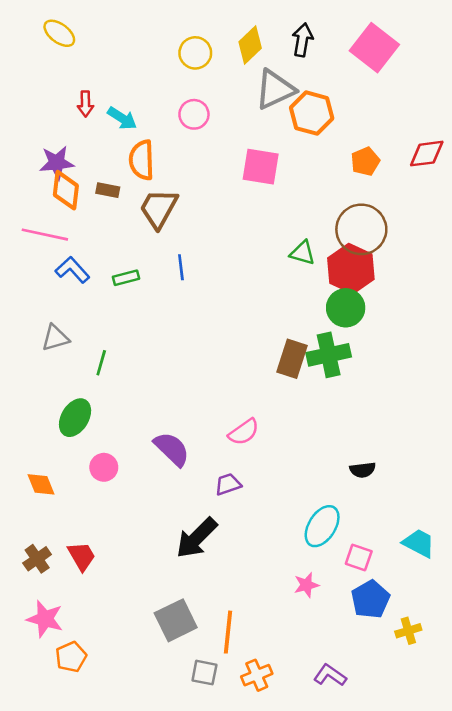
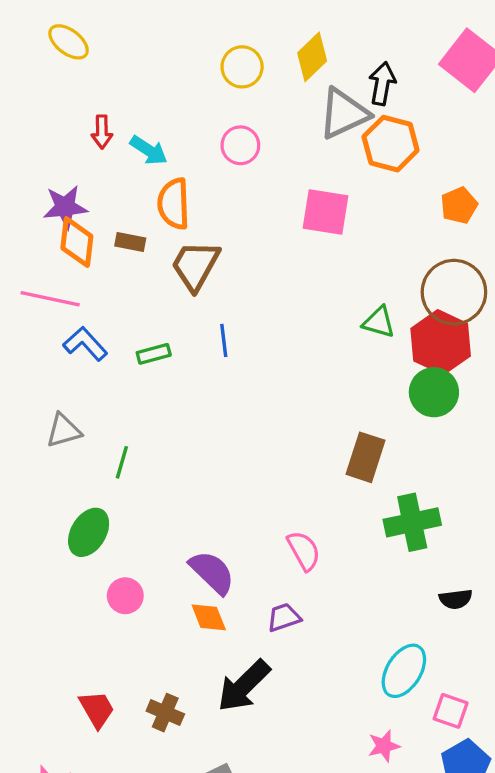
black arrow: (302, 40) -> (382, 84), moved
green cross: (329, 355) -> (412, 522), moved
pink semicircle: (244, 432) -> (304, 551), turned -84
orange diamond: (41, 484) -> (209, 617), moved
brown cross: (37, 559) -> (165, 713), moved, turned -32

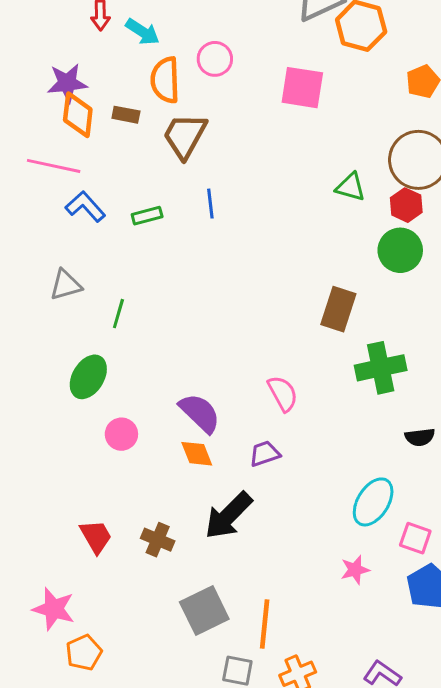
pink circle: (240, 145) -> (215, 59), moved
red hexagon: (441, 342) -> (406, 205), size x0.6

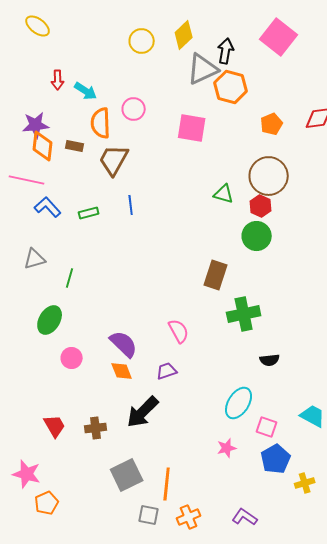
brown cross: (158, 540) -> (96, 428), turned -30

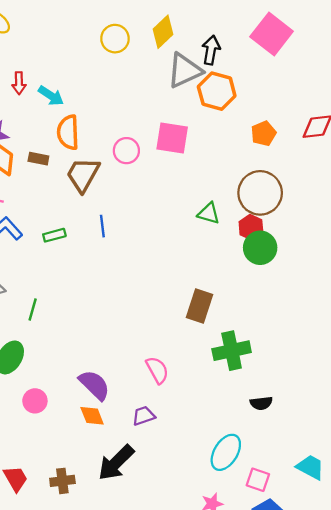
pink circle: (134, 109) -> (126, 151), moved
green circle: (257, 236) -> (260, 248), moved

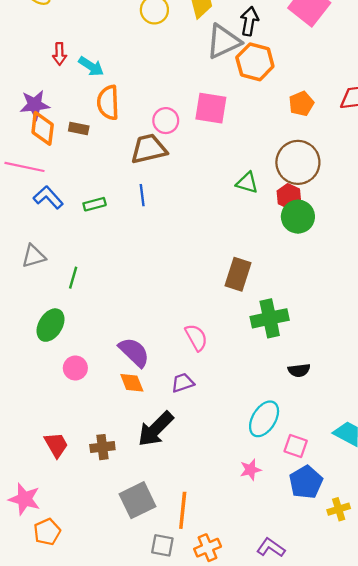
brown trapezoid: (83, 175) -> (149, 149), moved, turned 48

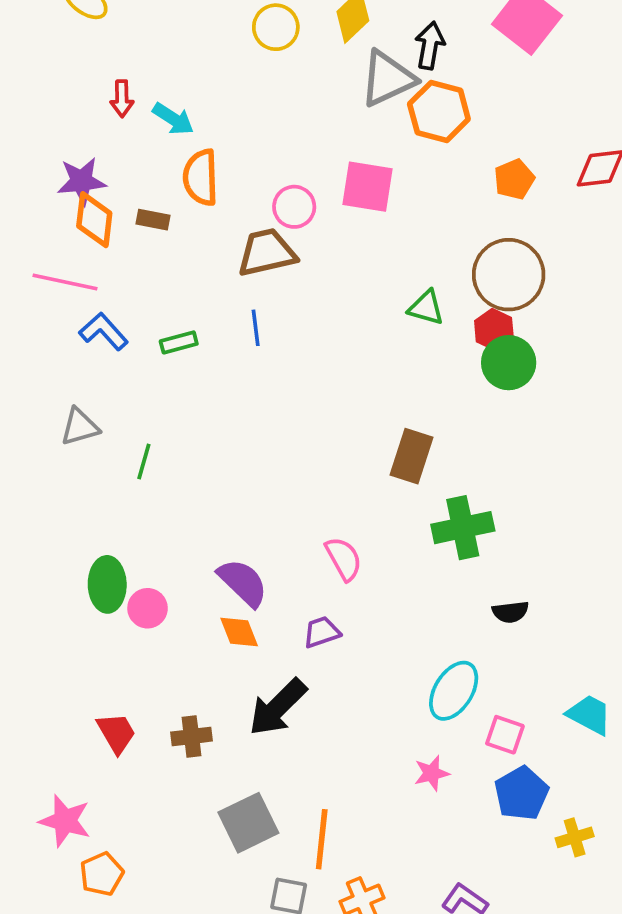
green ellipse: (50, 325) -> (107, 584), moved, turned -32

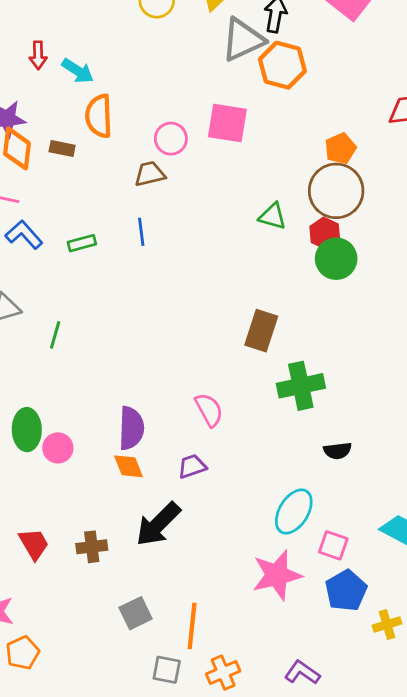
orange pentagon: (514, 179) -> (340, 148), moved
brown trapezoid: (267, 253) -> (150, 174), size x0.7
purple semicircle: (243, 583) -> (131, 428), turned 48
pink star: (432, 773) -> (277, 575), size x1.8
gray square: (248, 823) -> (136, 613), size x0.7

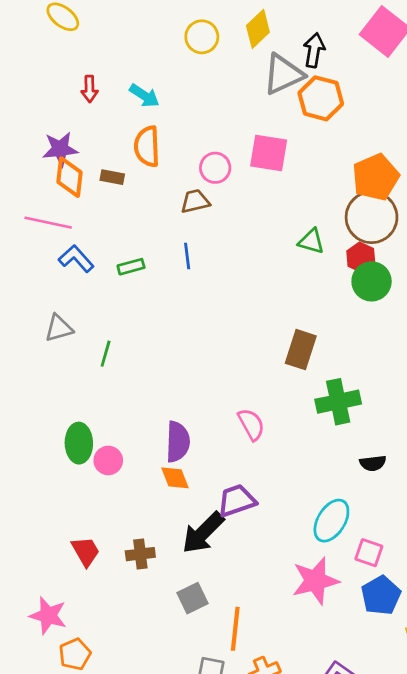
cyan arrow: (78, 71) -> (144, 96), moved
orange pentagon: (340, 148) -> (376, 177), size x1.6
purple trapezoid: (192, 466) -> (237, 501), moved, size x1.4
gray square: (136, 613) -> (192, 598), moved

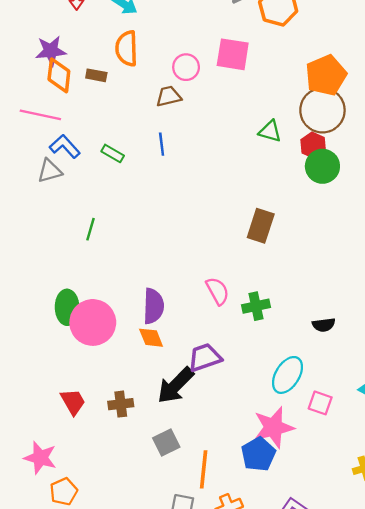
green rectangle: (131, 267) -> (113, 153), turned 45
gray triangle: (59, 328) -> (50, 171), moved
green cross: (338, 402) -> (256, 306), moved, size x0.7
pink circle: (108, 460) -> (93, 322), size x1.8
blue pentagon: (381, 595) -> (258, 454), moved

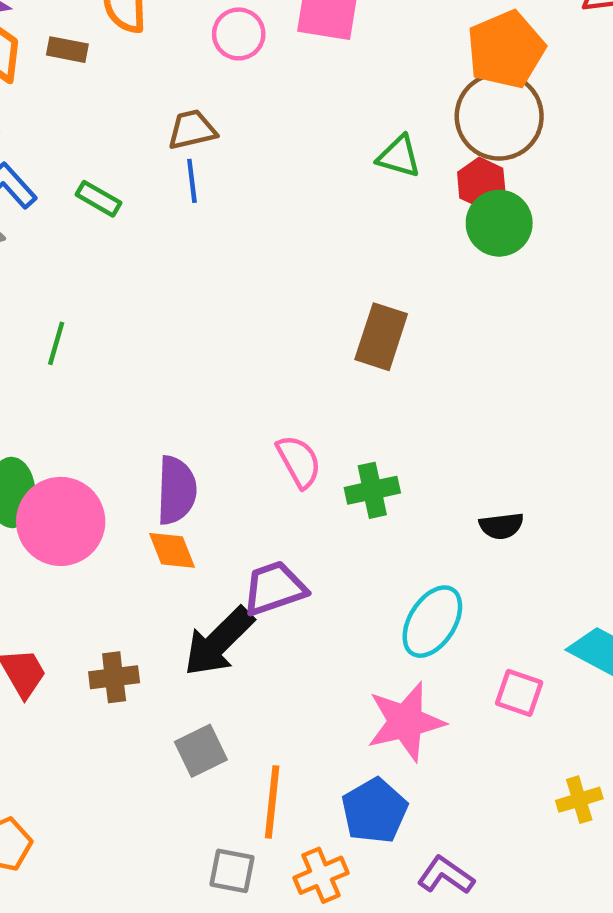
brown trapezoid: (169, 96) -> (192, 130), moved
pink square: (320, 403) -> (519, 693), moved
blue pentagon: (258, 454) -> (374, 811), moved

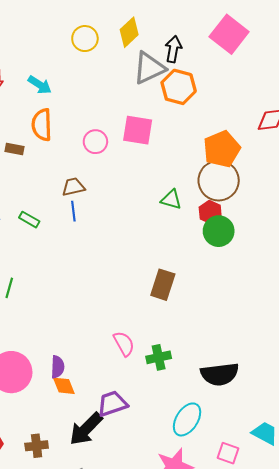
purple semicircle: (176, 490) -> (58, 367), moved, size x0.7
black semicircle: (501, 526) -> (220, 374), size x1.8

